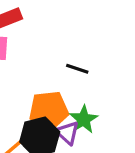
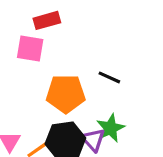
orange pentagon: (49, 110) -> (66, 94), moved

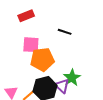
pink square: (30, 49) -> (31, 45), moved
black line: (109, 77) -> (65, 32), moved

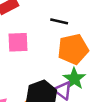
orange pentagon: (42, 59) -> (73, 49), moved

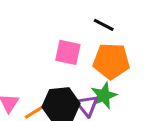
pink square: (18, 42) -> (68, 52), moved

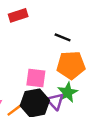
pink square: (68, 52) -> (36, 78), moved

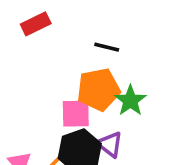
orange pentagon: (71, 65) -> (99, 90), moved
green star: (67, 92) -> (130, 101), moved

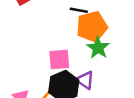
orange pentagon: (99, 90) -> (92, 26), moved

